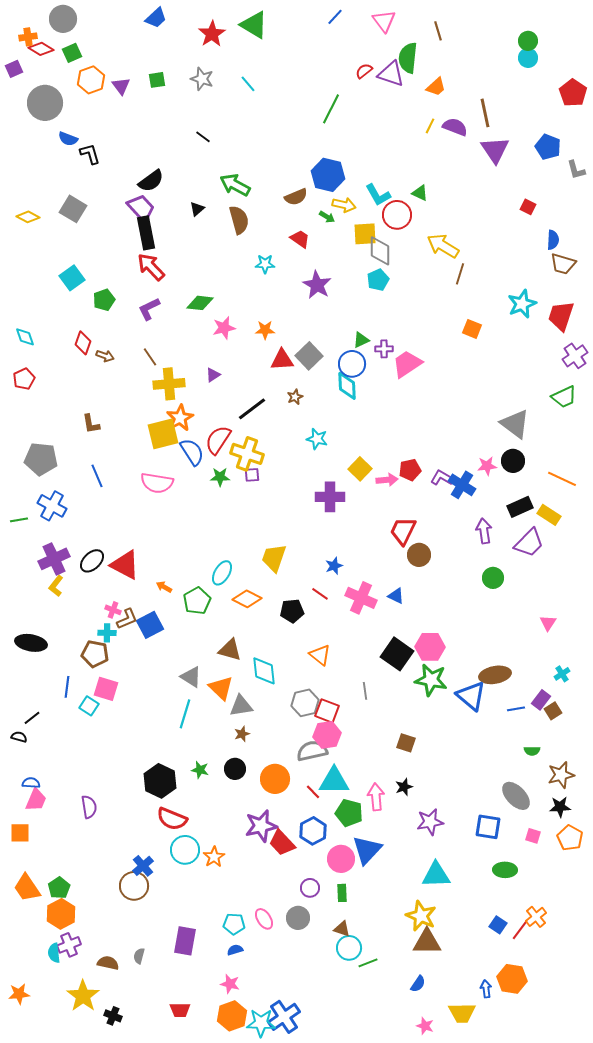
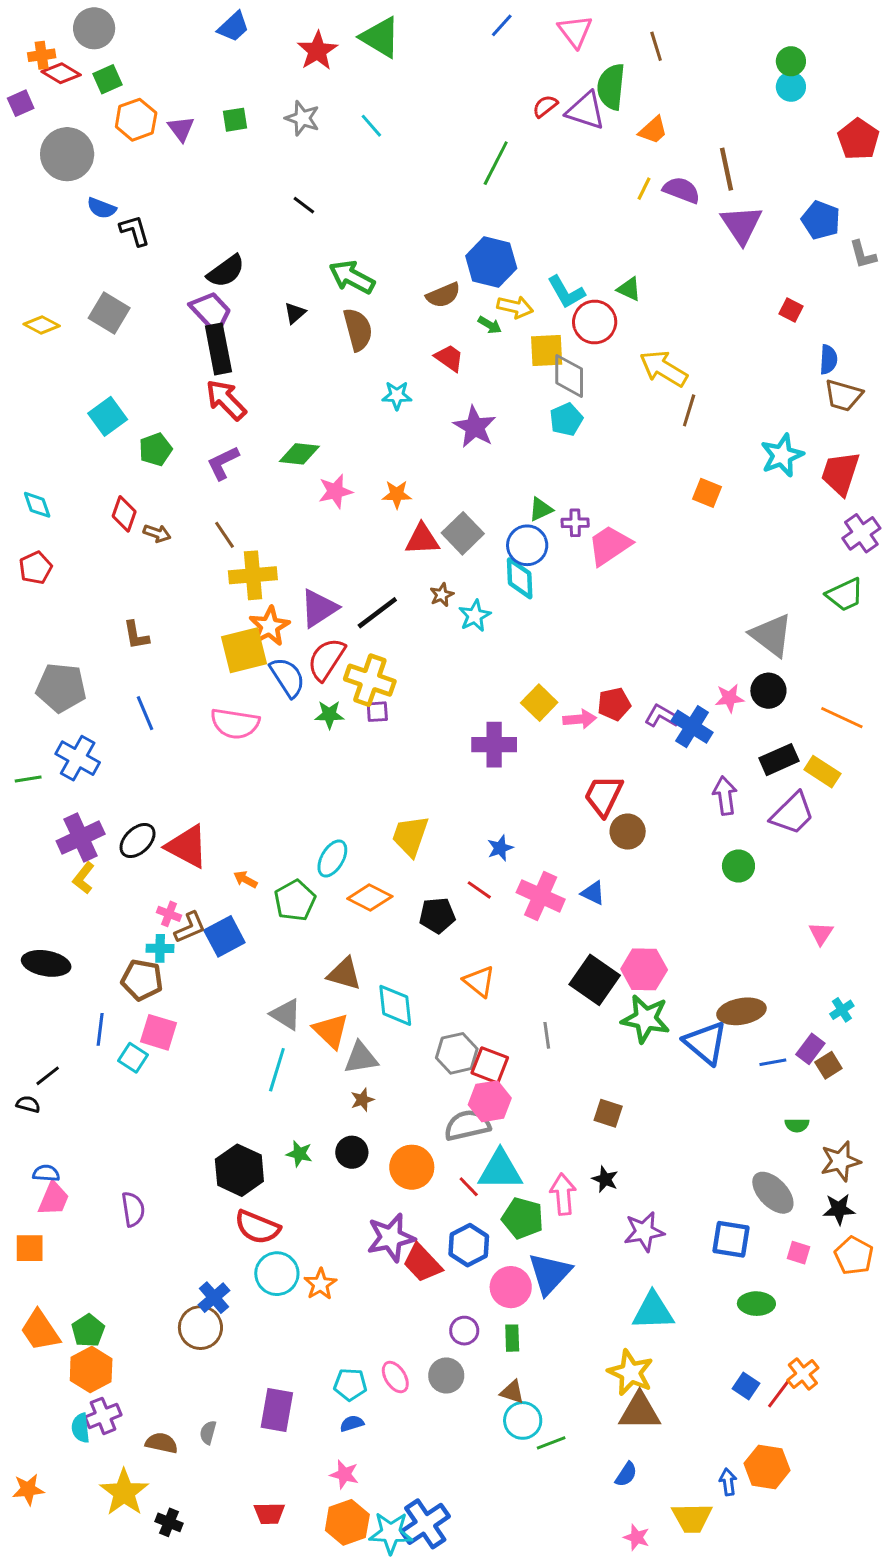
purple triangle: (213, 375) -> (319, 608), moved, size x1.8
cyan star: (317, 439) -> (475, 616), moved, turned 30
black star: (404, 787) -> (605, 1179), turned -30

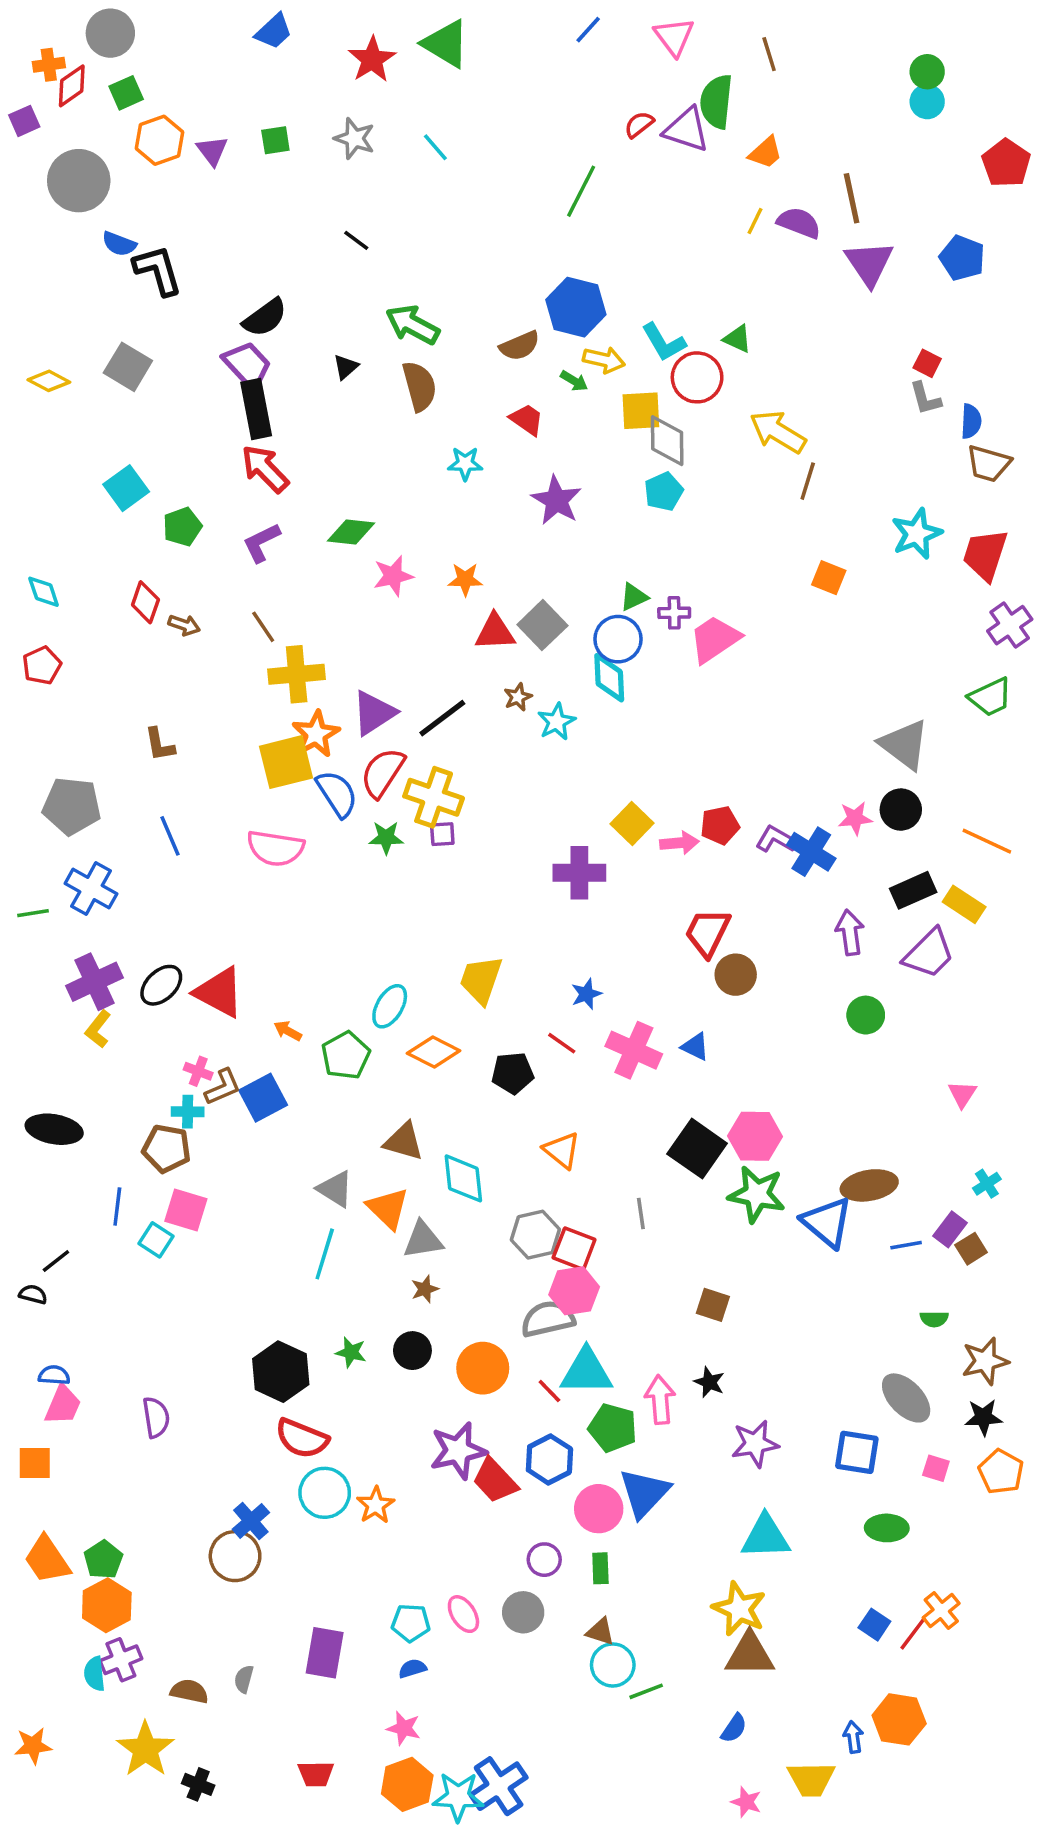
red diamond: (61, 73) -> (72, 86), turned -66
black L-shape: (135, 231) -> (158, 270), size x1.4
gray L-shape: (863, 255) -> (925, 398), moved

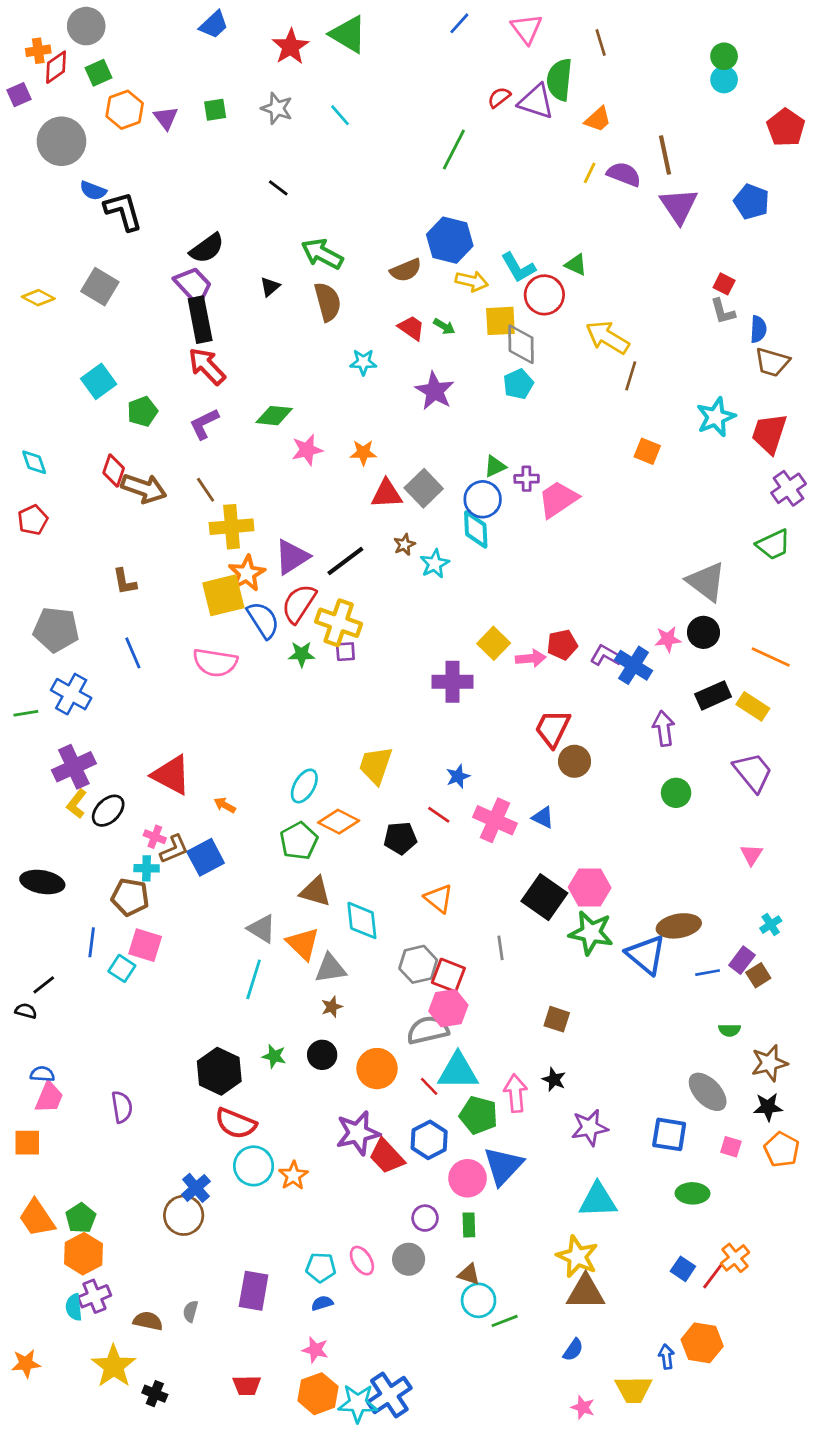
green arrow: (574, 381) -> (444, 326), moved
brown arrow: (184, 625) -> (144, 488), size x1.8
purple trapezoid: (929, 954) -> (753, 772), moved, turned -84
black ellipse: (161, 985) -> (108, 811), moved
green pentagon: (346, 1055) -> (299, 841), moved

